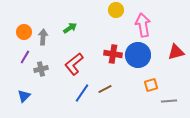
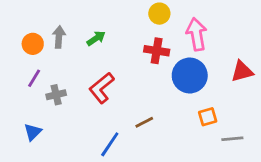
gray arrow: (43, 37) -> (59, 37), moved
red cross: (113, 54) -> (157, 51), moved
blue line: (82, 93) -> (110, 144), moved

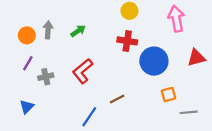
pink arrow: (197, 34) -> (176, 19), moved

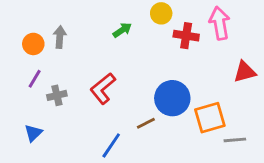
green arrow: (78, 31) -> (122, 30), moved
red cross: (127, 41) -> (186, 36), moved
blue circle: (154, 61) -> (172, 98), moved
orange square: (168, 95) -> (210, 118), size x1.6

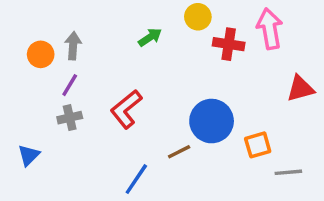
purple line: (35, 79) -> (70, 85), moved
orange square: (210, 118) -> (258, 145), size x0.7
blue triangle: (33, 133) -> (29, 155), moved

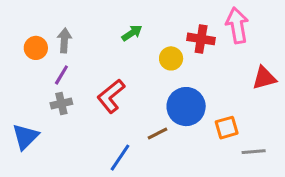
yellow circle: (198, 17) -> (171, 58), moved
blue triangle: (29, 155) -> (25, 137), size x1.4

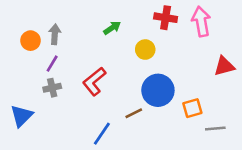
red cross: (201, 39) -> (166, 18), moved

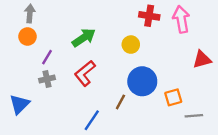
green arrow: (112, 28) -> (84, 38), moved, size x1.5
gray arrow: (55, 34) -> (30, 14), moved
brown line: (134, 113) -> (120, 102), turned -35

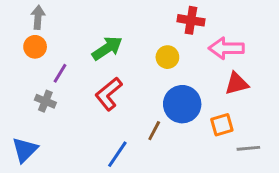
pink arrow: (181, 19) -> (226, 48), moved, turned -80
red triangle: (202, 59) -> (237, 84), moved
gray cross: (47, 79) -> (45, 101), moved, turned 35
blue triangle: (19, 104) -> (25, 150), moved

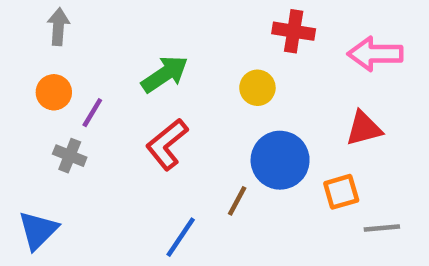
orange circle: (35, 47) -> (54, 92), moved
pink arrow: (226, 48) -> (375, 54), moved

